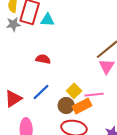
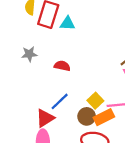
gray star: (13, 24) -> (29, 54), moved
red triangle: (13, 99) -> (45, 118), moved

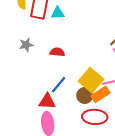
yellow square: (95, 101) -> (91, 80), size x1.6
red triangle: (45, 118) -> (47, 101), turned 42

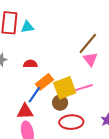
yellow square: (91, 80) -> (65, 88), turned 35
orange rectangle: (100, 94) -> (44, 82), moved

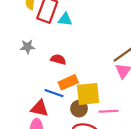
pink line: (84, 88) -> (108, 111), moved
blue line: (34, 95) -> (54, 93), turned 60

